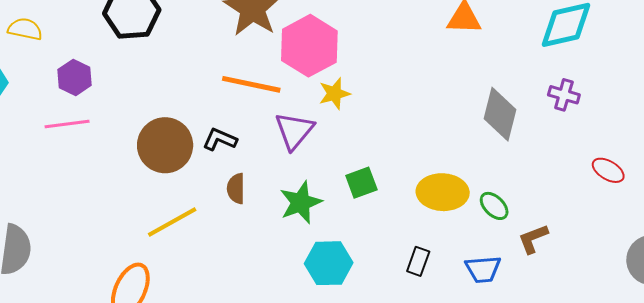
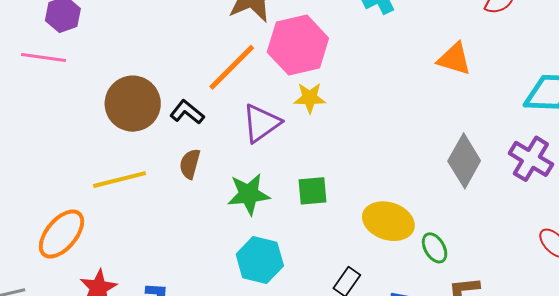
orange line: (251, 84) -> (232, 67), turned -72
purple cross: (564, 95) -> (531, 159), size x1.4

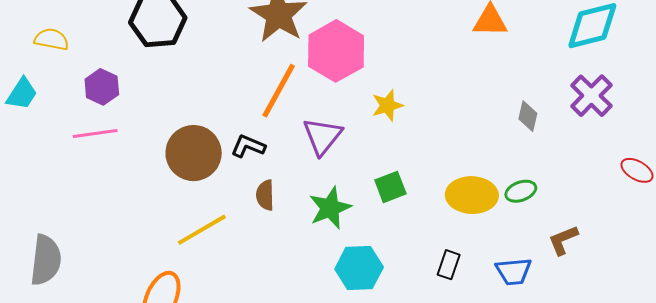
yellow star: (310, 98) -> (387, 105), moved
purple cross: (531, 159) -> (591, 96), turned 30
gray diamond: (464, 161) -> (528, 116), size x0.6
green ellipse: (435, 248) -> (521, 191), moved, turned -64

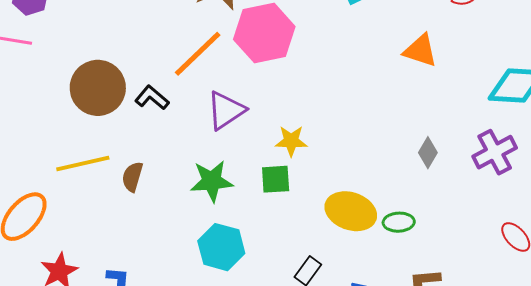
yellow star: (387, 105) -> (291, 141), moved
brown semicircle: (265, 195) -> (132, 177), moved

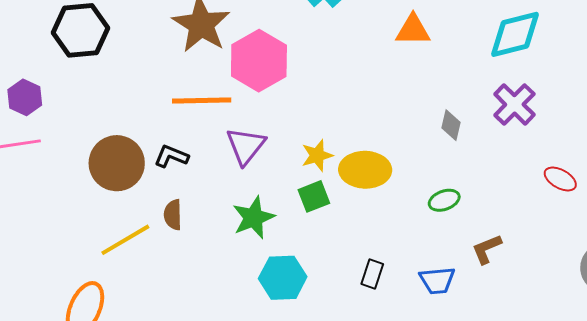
orange line: (198, 54) -> (202, 101), turned 60
brown semicircle: (132, 177) -> (173, 215), moved
yellow ellipse: (351, 211) -> (365, 170), moved

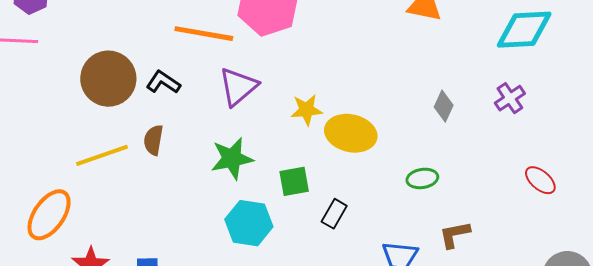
purple cross: (514, 104) -> (510, 98), size x0.7
green square: (314, 196) -> (294, 181), moved
black rectangle: (372, 274) -> (334, 214), moved

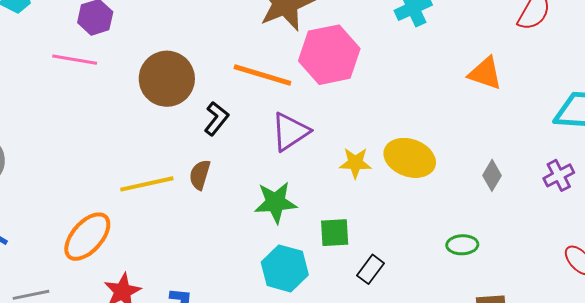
brown circle: (108, 79) -> (167, 79), moved
black L-shape: (163, 82) -> (216, 119), turned 88
yellow ellipse: (351, 133) -> (410, 158), moved

